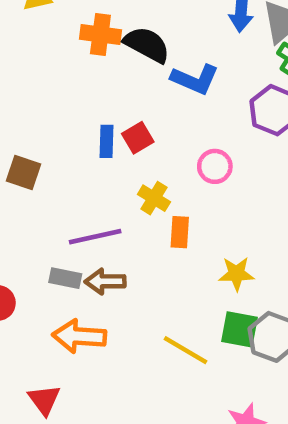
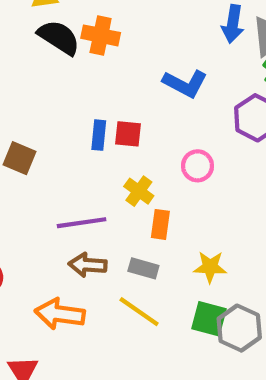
black semicircle: (147, 45) -> (59, 37), moved
red square: (138, 138) -> (128, 134), turned 32
gray rectangle: (65, 278) -> (143, 268), moved
yellow line: (186, 350) -> (139, 312), moved

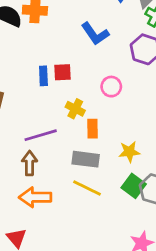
blue L-shape: (185, 84) -> (95, 34), turned 36
brown arrow: (88, 265) -> (30, 163), moved, turned 95
gray rectangle: (143, 268) -> (86, 159), size x1.4
green square: (209, 319) -> (134, 186), turned 30

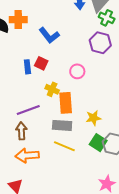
blue L-shape: (95, 34) -> (49, 35), moved
red square: (63, 72) -> (41, 63), turned 32
orange rectangle: (93, 129) -> (66, 103), size x1.5

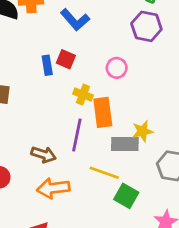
purple line: (28, 110) -> (77, 135), moved, turned -55
gray rectangle: (62, 125) -> (125, 144), moved
brown arrow: (21, 131) -> (43, 155), turned 114
green square: (98, 143) -> (126, 196), moved

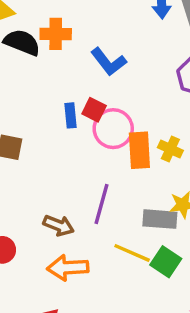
pink circle: (117, 68) -> (113, 129), moved, size x1.5
yellow cross: (83, 95) -> (170, 149), moved
orange rectangle: (103, 112) -> (139, 150), moved
green square: (126, 196) -> (166, 262), moved

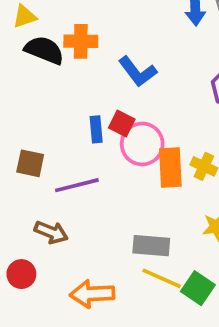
purple line: (101, 204) -> (77, 185), moved, turned 60
gray rectangle: (160, 219) -> (151, 246), moved
brown arrow: (59, 225) -> (51, 232), moved

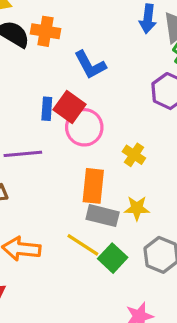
red square: (122, 123) -> (69, 107), size x1.4
orange rectangle: (170, 168) -> (93, 186), moved
gray rectangle: (151, 246) -> (103, 216), moved

